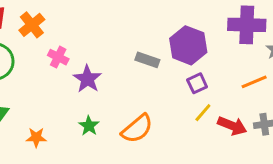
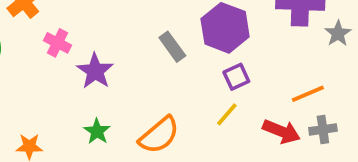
gray rectangle: (147, 60) -> (172, 47), turned 35
orange line: (254, 82) -> (308, 94), moved
yellow line: (203, 113) -> (227, 114), moved

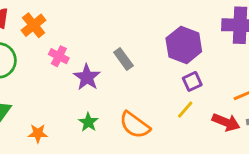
gray rectangle: (172, 47) -> (123, 59), moved
orange semicircle: (159, 135) -> (135, 125), turned 76

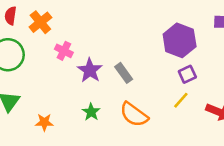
gray rectangle: (123, 59) -> (124, 73), moved

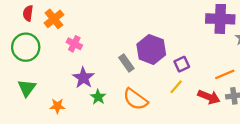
purple hexagon: (180, 40) -> (151, 49), moved
purple star: (90, 70) -> (83, 78), moved

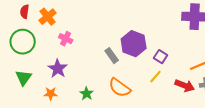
purple square: (182, 64) -> (161, 57), turned -32
purple star: (83, 78) -> (58, 69), moved
green star: (98, 97) -> (87, 94), moved

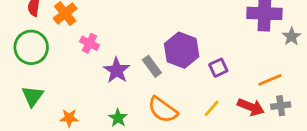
purple square: (161, 57) -> (218, 68), turned 32
purple star: (58, 69) -> (117, 70), moved
yellow line: (156, 77) -> (212, 108), moved

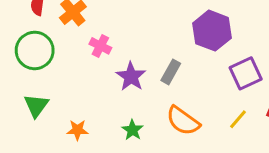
purple hexagon: (182, 50) -> (212, 31), moved
gray rectangle: (152, 66) -> (171, 72), turned 65
purple square: (218, 68) -> (246, 73), size x1.5

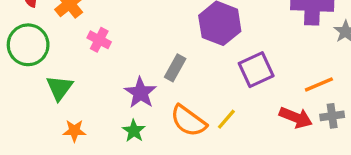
purple star: (131, 76) -> (140, 93), moved
green triangle: (36, 106) -> (59, 88), moved
yellow line: (238, 119) -> (226, 119), moved

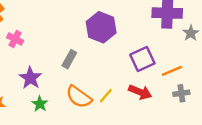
purple square: (256, 70) -> (142, 59), moved
purple star: (140, 93) -> (30, 78), moved
red arrow: (296, 118) -> (140, 92), moved

